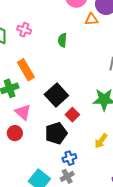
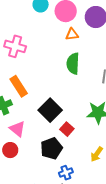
orange triangle: (91, 19) -> (72, 34), moved
pink cross: (24, 30) -> (15, 46), size x1.5
green semicircle: (62, 40) -> (73, 64), moved, size x1.5

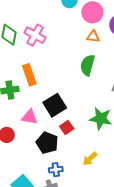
pink triangle: (17, 129) -> (29, 117), moved, turned -42
black pentagon: (51, 148) -> (47, 143), turned 30

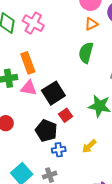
orange triangle: (93, 36) -> (91, 24), turned -32
pink triangle: (29, 117) -> (29, 88), moved
blue cross: (56, 170) -> (59, 150), moved

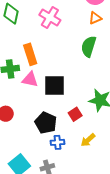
pink cross: (33, 23) -> (50, 17), moved
black square: (53, 93) -> (54, 86), turned 30
red square: (66, 115) -> (75, 114), moved

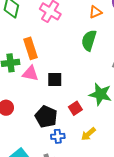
black square: (54, 86) -> (55, 80), size x0.7

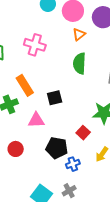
pink triangle: (30, 73) -> (36, 120), moved
black square: (55, 80) -> (55, 98), moved

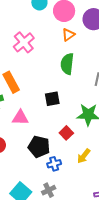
pink cross: (35, 45) -> (24, 42), turned 30
black square: (55, 98) -> (52, 99), moved

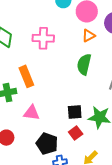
pink cross: (24, 42) -> (43, 38), turned 35
black square: (52, 99) -> (75, 112), moved

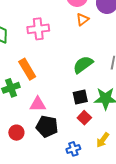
green semicircle: (84, 64) -> (83, 65), moved, turned 50
black pentagon: (47, 144) -> (47, 126), moved

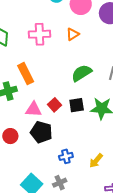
orange triangle: (83, 19) -> (73, 34), moved
red square: (84, 118) -> (55, 105), moved
yellow arrow: (103, 140) -> (96, 161), moved

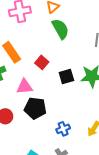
green semicircle: (82, 73) -> (60, 29), moved, turned 100
red square: (55, 105) -> (42, 62), moved

